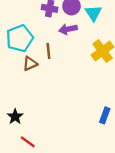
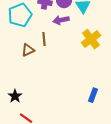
cyan pentagon: (20, 38) -> (20, 15), moved

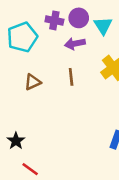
brown line: (44, 39) -> (71, 77), moved

